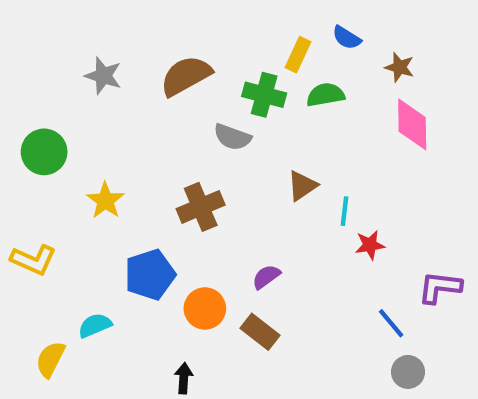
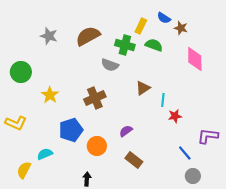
brown star: (400, 67) -> (181, 28), moved
green semicircle: (325, 95) -> (154, 45), turned 30
brown rectangle: (260, 332) -> (134, 160), moved

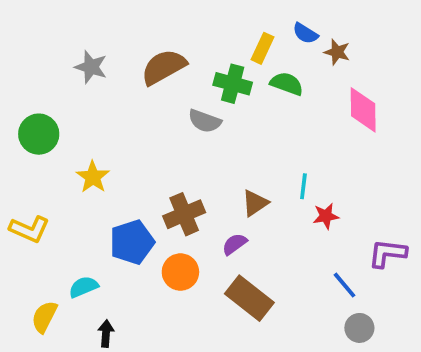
brown triangle: (143, 88) -> (255, 203), moved
brown cross: (95, 98) -> (184, 214), moved
brown rectangle: (134, 160) -> (249, 298), size x1.4
black arrow: (87, 179) -> (106, 334), moved

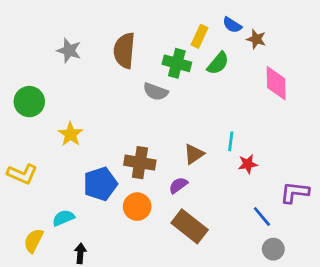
brown semicircle: (164, 67) -> (124, 51), turned -56
green semicircle: (287, 84) -> (218, 63), turned 110
brown cross: (184, 214) -> (140, 163), turned 32

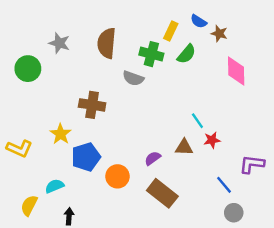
green circle: (29, 102) -> (28, 69), moved
yellow star: (70, 134) -> (61, 134), moved
cyan line: (231, 141) -> (197, 121), turned -42
brown triangle: (194, 154) -> (184, 147), moved, turned 36
brown cross: (140, 163) -> (92, 105), moved

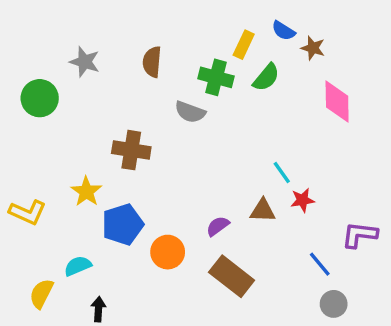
brown semicircle: (107, 43) -> (152, 62), size x0.7

